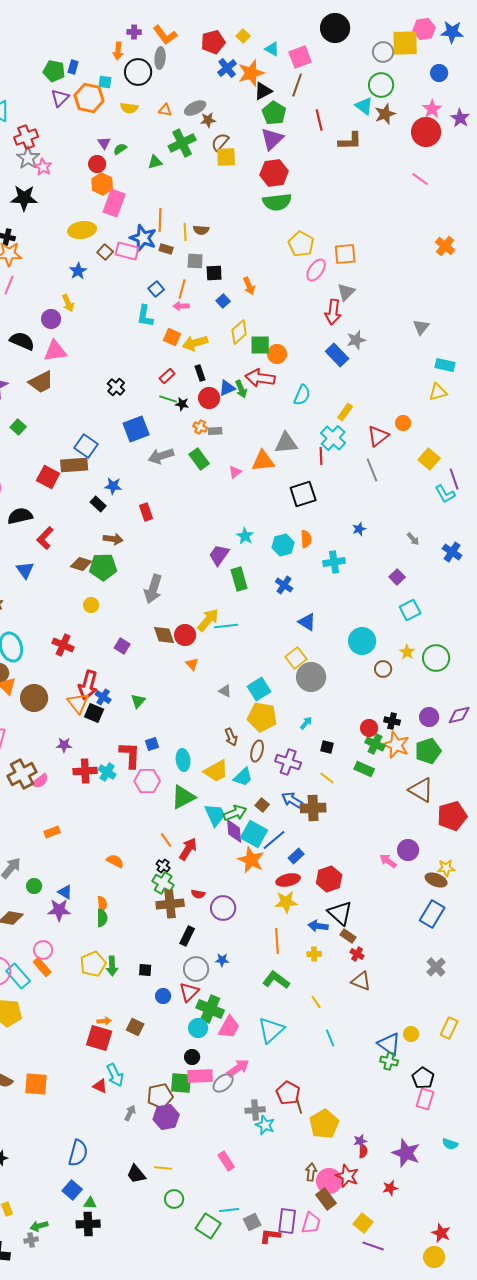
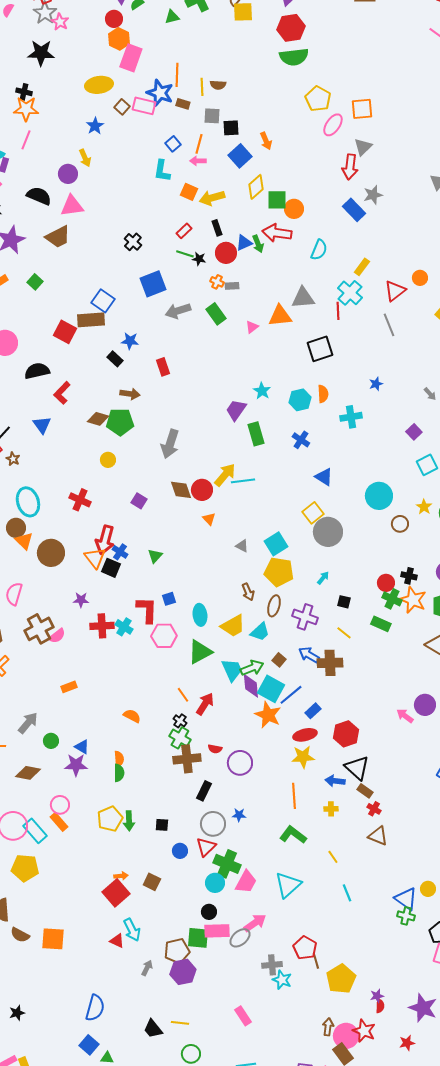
blue square: (223, 301) -> (240, 156), size x1.6
red square: (99, 1038) -> (116, 893), turned 32

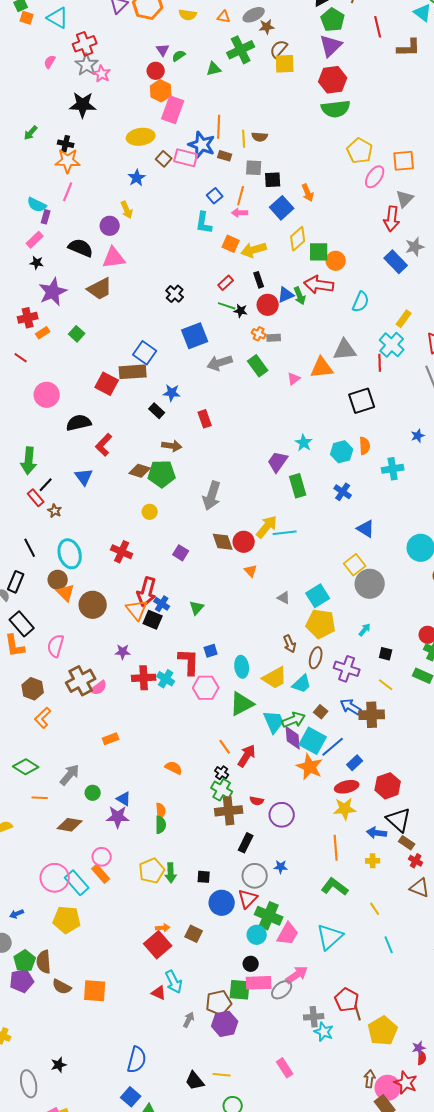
blue circle: (180, 851) -> (222, 903), size x1.6

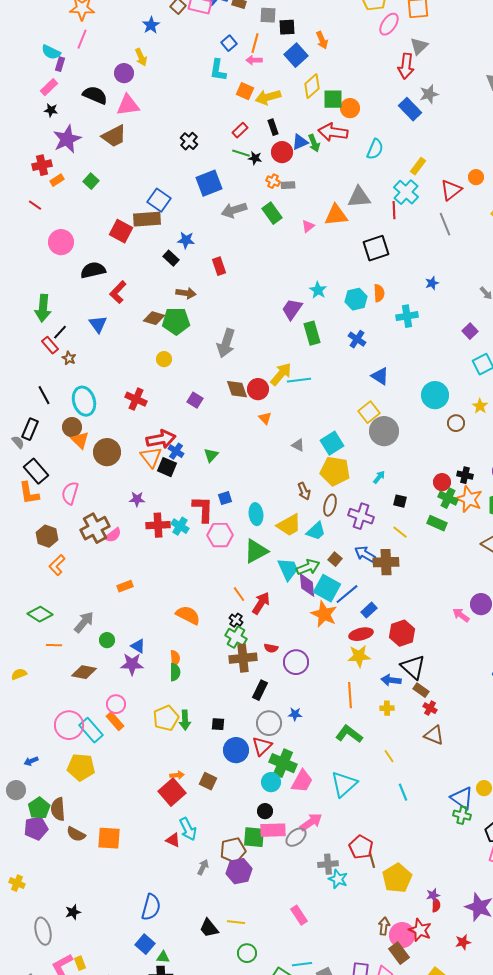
red arrow: (147, 592) -> (161, 439), turned -116
orange semicircle: (174, 768) -> (188, 615), size x1.4

